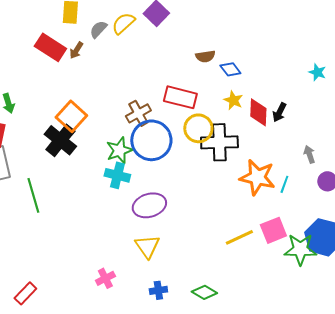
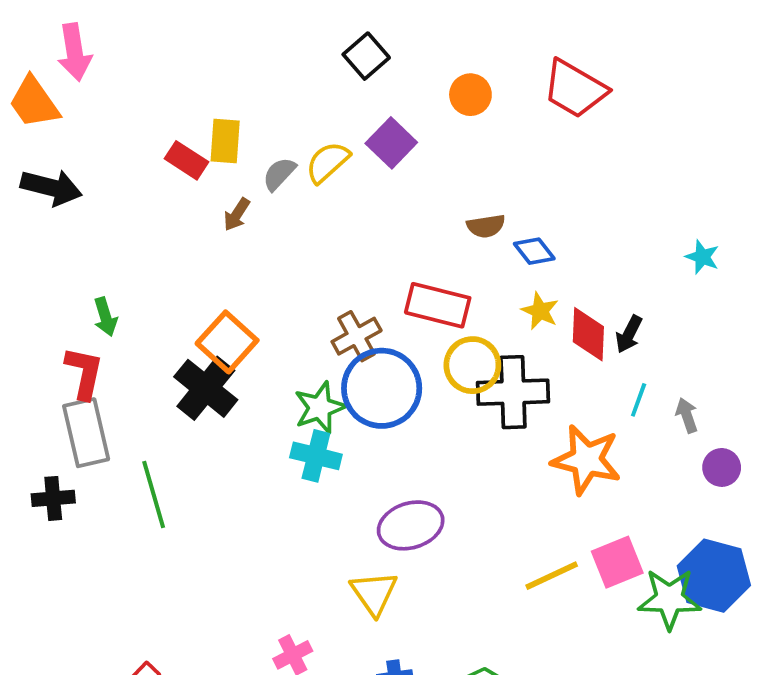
red rectangle: (50, 47) -> (187, 160), moved, size x0.7
cyan line: (284, 184) -> (639, 400), moved
purple ellipse: (149, 205) -> (411, 525), moved

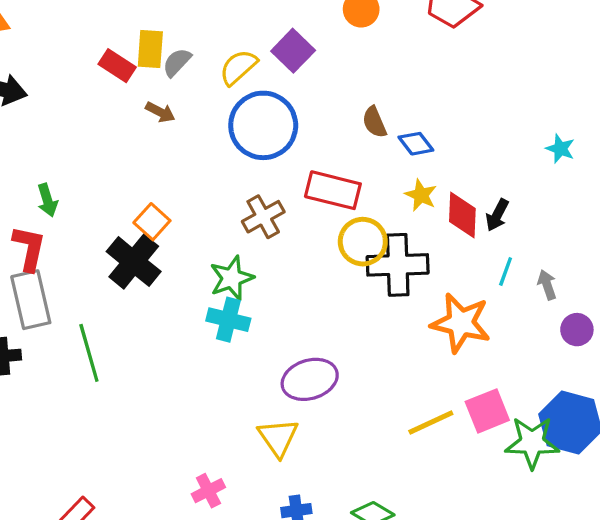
gray semicircle: (279, 174) -> (177, 62), moved
brown arrow: (237, 214) -> (160, 112), turned -96
brown semicircle: (486, 226) -> (374, 122), turned 76
orange square: (227, 342) -> (152, 222), size x0.7
blue circle: (382, 388) -> (263, 125), moved

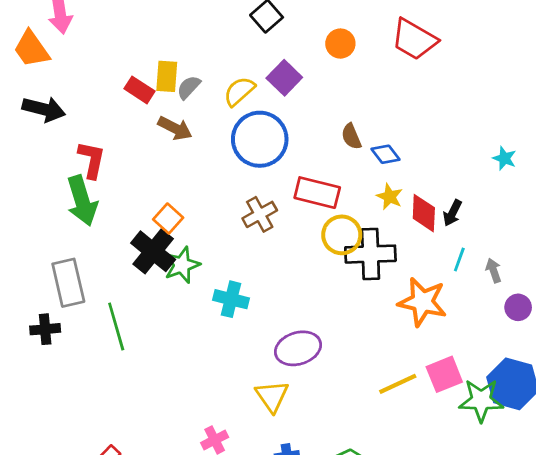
brown arrow: (160, 112) -> (175, 128), size x1.4
green arrow: (47, 200) -> (82, 201), size x1.8
red L-shape: (29, 248) -> (92, 160), moved
green star: (232, 278) -> (182, 265), moved

